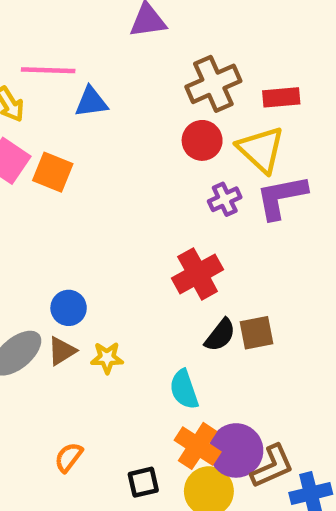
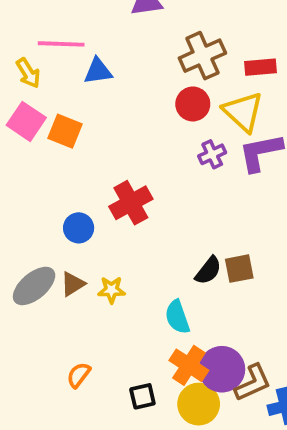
red cross: (198, 274) -> (131, 203), moved
blue circle: (69, 308) -> (79, 228), moved

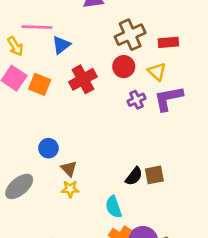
blue triangle: (98, 71) -> (61, 45), turned -30
yellow triangle: (243, 112) -> (157, 72), size x0.7
red cross: (131, 203) -> (83, 79), moved
brown triangle: (73, 284) -> (69, 169), moved, turned -42

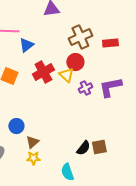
yellow triangle: (157, 72) -> (66, 75), moved
brown triangle: (69, 169) -> (32, 142), turned 32

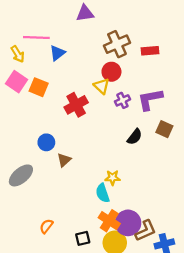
red cross: (43, 72) -> (76, 105), moved
brown square: (99, 147) -> (164, 129), moved, turned 35
black semicircle: (83, 148) -> (135, 137), moved
yellow star: (33, 158) -> (113, 178), moved

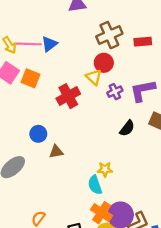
pink line: (36, 38) -> (28, 44), moved
brown triangle: (64, 160) -> (56, 152), turned 32

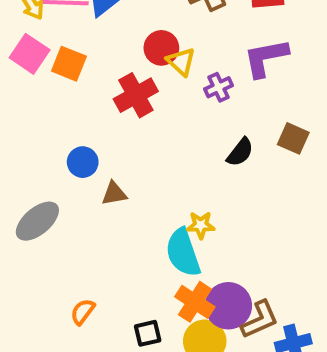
red circle: (104, 63) -> (161, 48), moved
purple L-shape: (143, 91) -> (266, 58), moved
cyan semicircle: (95, 185) -> (183, 253), size x1.4

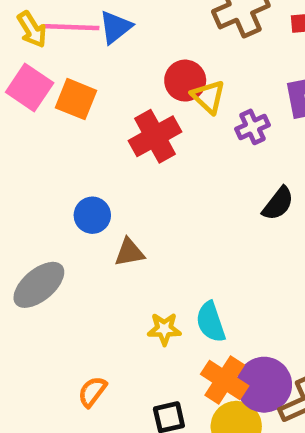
yellow star: (201, 225) -> (164, 329), moved
cyan semicircle: (183, 253) -> (211, 322), size x0.7

